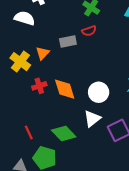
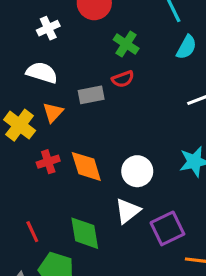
white semicircle: (25, 18) -> (42, 73), moved
green diamond: (64, 133) -> (85, 233), turned 35

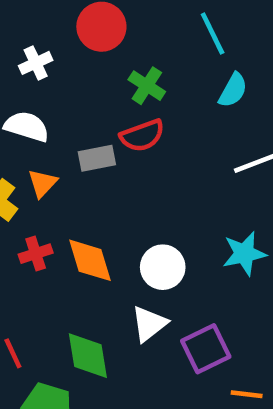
red semicircle: (123, 79) -> (142, 136), size x1.4

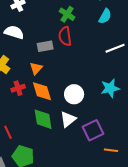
red semicircle: (142, 136) -> (65, 36), turned 102
orange triangle: (42, 183) -> (36, 68), moved
green diamond: (88, 356) -> (43, 119), moved

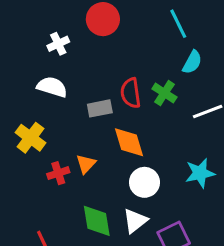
green cross: (67, 14) -> (164, 93), moved
orange triangle: (36, 68) -> (86, 164), moved
orange diamond: (42, 91) -> (129, 142), moved

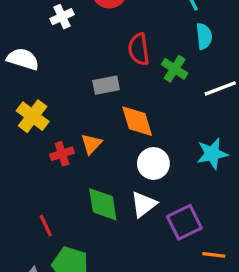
cyan semicircle: (192, 62) -> (204, 36), turned -35
white semicircle: (52, 87) -> (23, 59), moved
red semicircle: (131, 93) -> (139, 49), moved

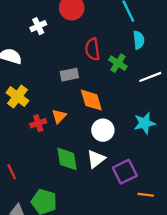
red line: (46, 225) -> (12, 172), moved

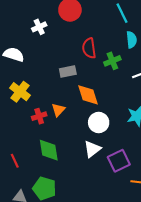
green cross: (118, 63) -> (112, 61), turned 35
green diamond: (67, 159) -> (49, 150), moved

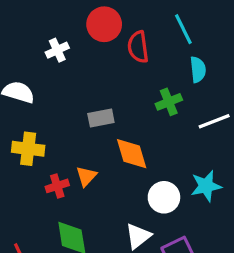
red semicircle: (89, 48) -> (138, 47), moved
yellow cross: (20, 92) -> (28, 149), turned -30
white circle: (99, 122) -> (164, 197), moved

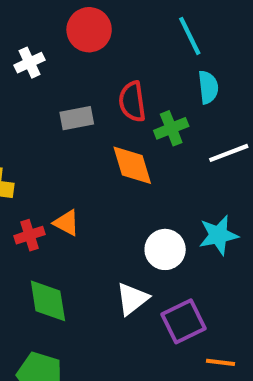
red semicircle: (138, 47) -> (132, 102), moved
gray rectangle: (101, 118) -> (77, 118), moved
orange diamond: (132, 154) -> (132, 165), moved
orange triangle: (86, 176) -> (66, 223), turned -45

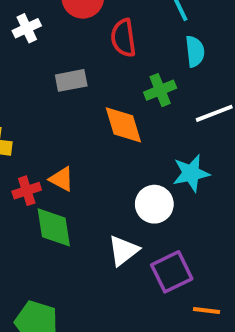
red semicircle: (132, 102) -> (123, 38), moved
cyan star: (218, 235) -> (191, 173), moved
green diamond: (48, 301) -> (54, 227), moved

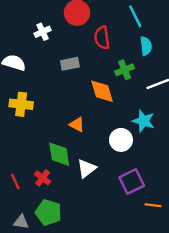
cyan star: (191, 173) -> (144, 121), turned 30
orange triangle: (62, 179) -> (77, 124), moved
red cross: (27, 191) -> (43, 178), moved, turned -35
white triangle: (123, 251) -> (87, 168), moved

